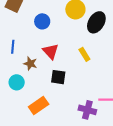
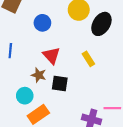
brown star: (30, 64) -> (39, 75), moved
cyan circle: (17, 82) -> (25, 96), moved

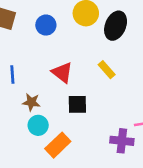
blue circle: (42, 23) -> (46, 25), moved
brown star: (39, 75) -> (31, 102), moved

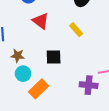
red triangle: (62, 73) -> (41, 21), moved

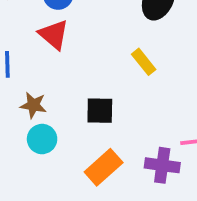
red triangle: (41, 21) -> (54, 34), moved
orange rectangle: (39, 89) -> (104, 167), moved

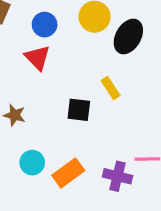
black square: (100, 111) -> (79, 110), moved
cyan circle: (42, 139) -> (32, 163), moved

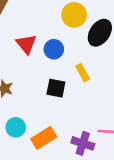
blue circle: (45, 25) -> (54, 49), moved

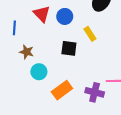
cyan circle: (16, 127) -> (39, 72), moved

